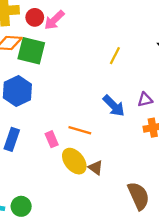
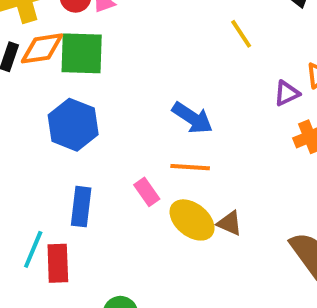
yellow line: (115, 56) -> (241, 34), moved, turned -48
blue arrow: (114, 106) -> (192, 118), moved

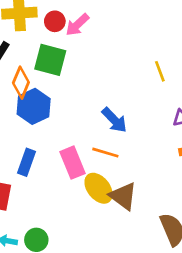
orange diamond: (42, 48) -> (21, 83), moved, turned -72
pink rectangle: (147, 192) -> (73, 163), size x1.6
brown triangle: (230, 223) -> (123, 196), size x1.6

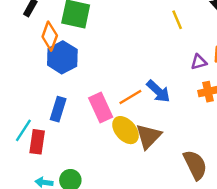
blue arrow: (114, 120) -> (158, 91), moved
orange line: (105, 153) -> (130, 97), turned -45
brown triangle: (123, 196) -> (149, 136), turned 40

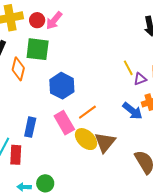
yellow line: (177, 20) -> (128, 68), moved
blue hexagon: (62, 57) -> (62, 86), moved
blue arrow: (158, 91) -> (133, 111), moved

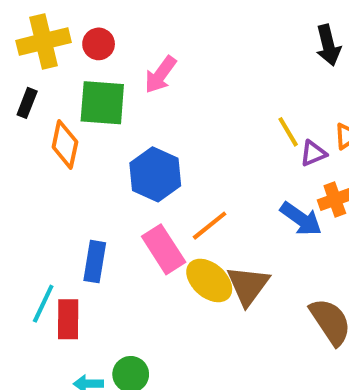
pink arrow: (54, 20) -> (160, 75), moved

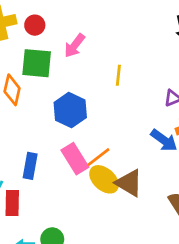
yellow line: (288, 132) -> (118, 75), moved, turned 36
orange line: (210, 226) -> (98, 157), moved
brown triangle: (248, 285) -> (129, 183), turned -36

